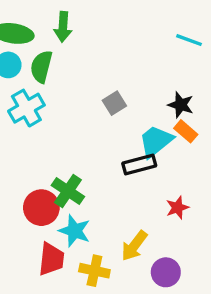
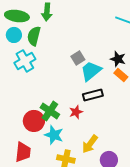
cyan trapezoid: (156, 141) -> (91, 71), moved
red star: (177, 208) -> (76, 112), moved
red trapezoid: (51, 259) -> (23, 152), moved

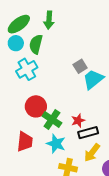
green ellipse: (17, 16) -> (19, 24), turned -45
black rectangle: (93, 95) -> (88, 133), moved
red circle: (34, 121) -> (36, 106), moved
red trapezoid: (23, 152) -> (25, 142), moved

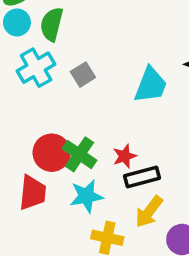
gray square: (80, 66) -> (83, 75), moved
cyan trapezoid: (93, 79) -> (151, 85), turned 150
red circle: (36, 106) -> (52, 153), moved
cyan star: (56, 144) -> (86, 196), turned -30

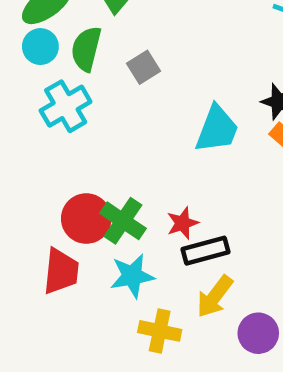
gray square: (83, 75) -> (144, 67), moved

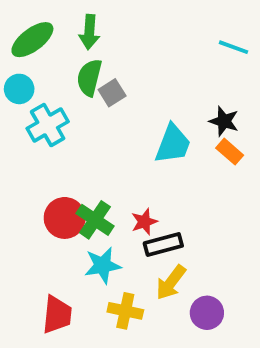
cyan circle: (40, 47) -> (19, 89), moved
green semicircle: (86, 49) -> (89, 78), moved
red trapezoid: (61, 271) -> (57, 315), moved

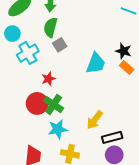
gray square: (112, 93) -> (60, 45), moved
red star: (144, 222) -> (48, 79), moved
black rectangle: (163, 244) -> (112, 137), moved
yellow arrow: (171, 282) -> (95, 120), moved

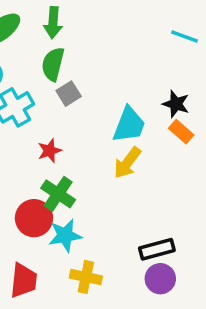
red circle: (37, 103) -> (34, 218), moved
yellow arrow: (95, 120) -> (127, 163), moved

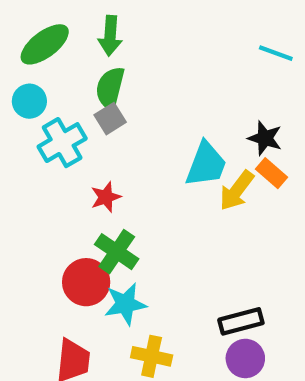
gray square: (69, 94) -> (110, 119), moved
yellow arrow: (127, 163) -> (237, 191), moved

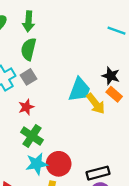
gray square: (110, 119) -> (29, 77), moved
yellow arrow: (237, 191) -> (96, 104), turned -75
red circle: (86, 282) -> (59, 164), moved

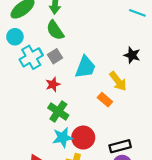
green semicircle: (29, 49) -> (55, 30), turned -48
cyan trapezoid: (79, 90) -> (85, 67), moved
orange rectangle: (114, 94) -> (105, 100), moved

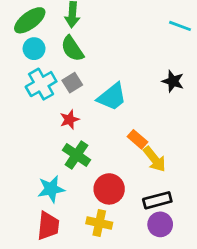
cyan circle: (15, 37) -> (34, 49), moved
cyan trapezoid: (85, 67) -> (112, 97), turned 30
yellow arrow: (118, 81) -> (155, 159), moved
cyan star: (63, 138) -> (51, 189), moved

